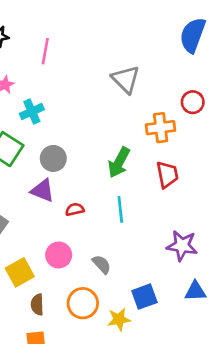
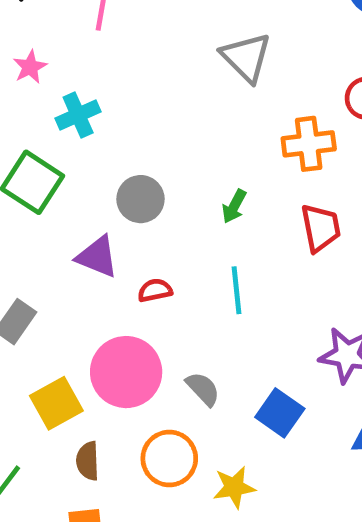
gray circle: (53, 158) -> (141, 199), moved
green arrow: (119, 162) -> (234, 206), size x0.6
pink circle: (59, 255) -> (126, 372), size x1.5
blue square: (144, 297) -> (280, 413), moved, turned -35

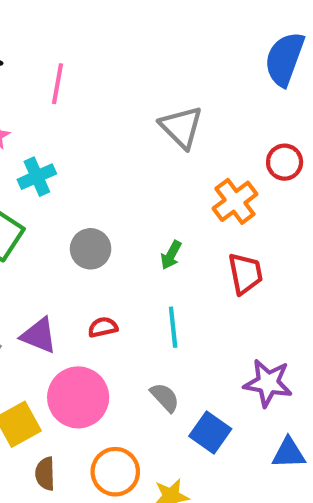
orange cross: (309, 144) -> (235, 201), turned -30
purple triangle: (97, 257) -> (39, 335), moved
gray semicircle: (203, 389) -> (165, 397), moved

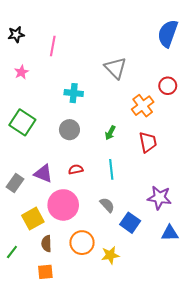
cyan cross: (37, 177) -> (74, 93), moved, turned 30

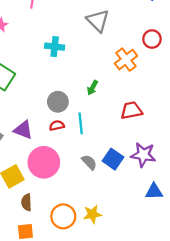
gray circle: (69, 130) -> (58, 102), moved
red trapezoid: (148, 142) -> (131, 110), moved, turned -90
cyan line: (111, 169) -> (81, 123), moved
blue square: (130, 223) -> (113, 159), moved
orange circle: (82, 243) -> (63, 216), moved

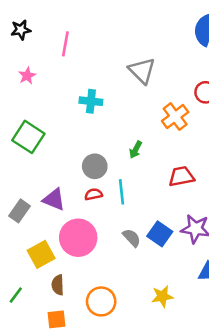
yellow star: (92, 214) -> (162, 296), moved

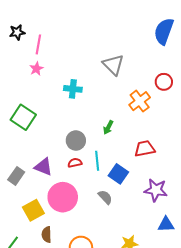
pink line: (65, 44) -> (38, 44), moved
pink star: (27, 76) -> (36, 69), moved
blue square: (160, 234) -> (118, 174), moved

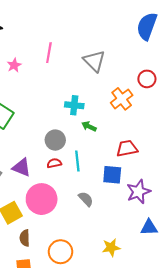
pink line: (38, 44) -> (49, 53), moved
cyan cross: (73, 89) -> (74, 105), moved
green arrow: (108, 127) -> (89, 126), turned 88
blue square: (118, 174) -> (112, 175), moved, turned -30
purple star: (156, 190) -> (138, 192), turned -30

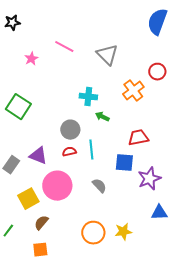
pink line: (49, 53) -> (64, 47), turned -72
brown semicircle: (25, 238) -> (41, 223), turned 42
orange circle: (61, 252) -> (93, 233), moved

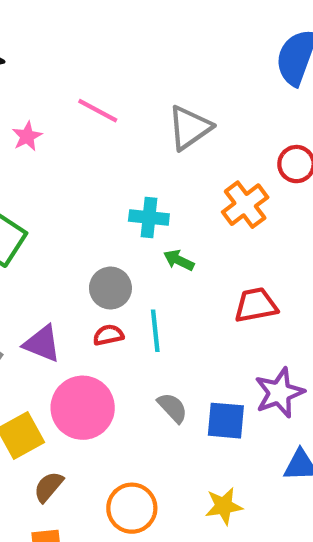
gray triangle: (107, 55) -> (190, 128), turned 40
blue square: (124, 163) -> (226, 421), moved
orange circle: (93, 233) -> (132, 508), moved

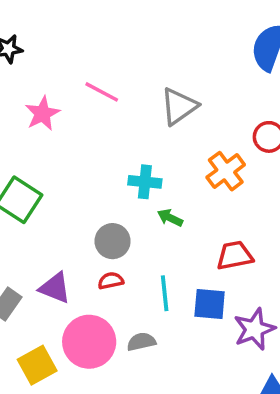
pink star: (27, 136) -> (42, 114), size x1.4
cyan line: (155, 331) -> (165, 293), moved
gray semicircle: (172, 408) -> (141, 342), moved, turned -60
blue square: (226, 421) -> (210, 304), moved

